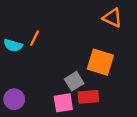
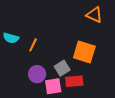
orange line: (35, 38) -> (33, 45), moved
purple circle: (14, 99) -> (37, 74), moved

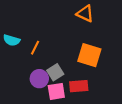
orange triangle: (94, 15) -> (85, 14), moved
gray square: (62, 68) -> (55, 72), moved

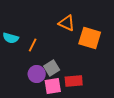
orange triangle: (85, 14) -> (67, 23), moved
orange square: (89, 55) -> (90, 38), moved

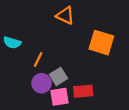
orange triangle: (67, 23) -> (65, 15), moved
orange line: (33, 45) -> (38, 60), moved

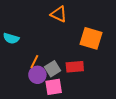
orange line: (38, 60) -> (34, 62), moved
red rectangle: (83, 91) -> (75, 67), moved

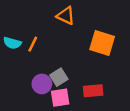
orange line: (34, 62) -> (33, 44), moved
red rectangle: (75, 67) -> (93, 91), moved

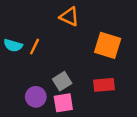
purple circle: (42, 84) -> (36, 97), moved
red rectangle: (93, 91) -> (104, 85), moved

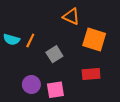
orange triangle: (69, 17) -> (71, 16), moved
gray square: (62, 81) -> (54, 54), moved

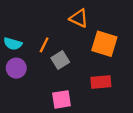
orange line: (30, 41) -> (44, 45), moved
purple circle: (31, 84) -> (16, 68), moved

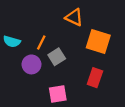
purple circle: (16, 68) -> (31, 64), moved
red rectangle: (101, 82) -> (95, 78), turned -66

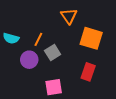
orange triangle: (74, 17) -> (69, 16), turned 30

